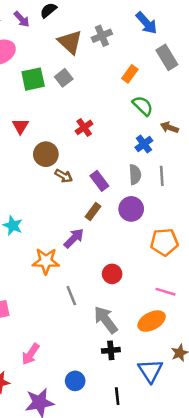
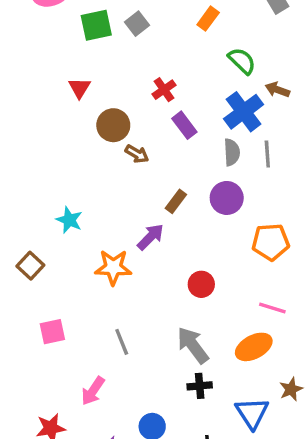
orange rectangle: (130, 74) -> (208, 19), moved
blue cross: (144, 144) -> (244, 112), size x1.6
purple rectangle: (99, 181) -> (184, 125), moved
gray line: (71, 296) -> (122, 342), moved

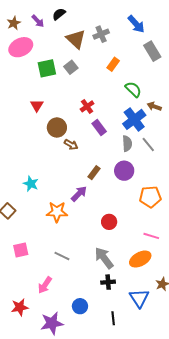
gray line: (267, 154) -> (148, 145), turned -35
gray line: (122, 342) -> (62, 256), turned -42

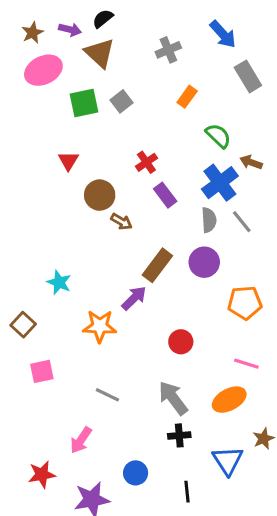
purple arrow: (38, 21) -> (70, 30), turned -32
brown triangle: (76, 39) -> (100, 53), moved
brown rectangle: (94, 173) -> (157, 265), size x1.5
pink square: (21, 250) -> (42, 371), moved

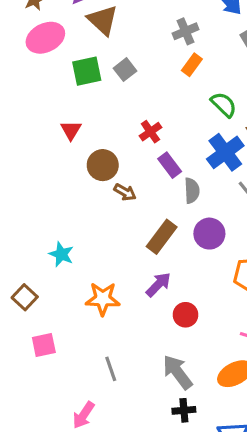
gray cross: (168, 50) -> (186, 31), moved
gray semicircle: (209, 220) -> (192, 191), moved
purple arrow: (134, 298) -> (158, 285), moved
gray line: (107, 395) -> (111, 369), turned 45

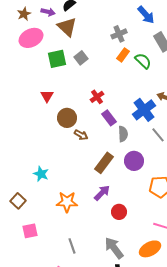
green semicircle: (224, 105) -> (143, 61), moved

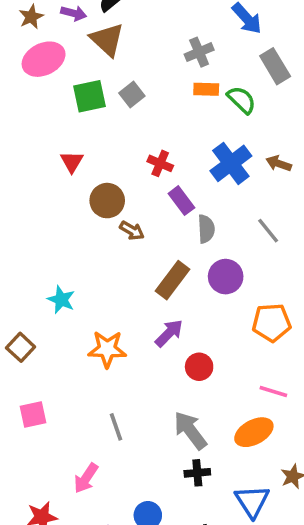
orange rectangle: (123, 55) -> (206, 89), turned 56
red cross: (97, 97) -> (160, 163), turned -32
blue cross: (144, 110) -> (231, 163), moved
pink square: (30, 231) -> (33, 414), moved

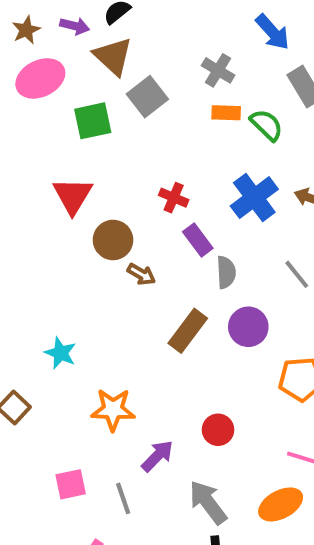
gray cross: (199, 52) -> (218, 70), turned -36
gray square: (132, 95) -> (147, 97), moved, size x1.4
red triangle: (72, 162) -> (73, 196), size x1.5
purple arrow: (169, 333) -> (157, 456), moved
pink square: (33, 414) -> (71, 484), moved

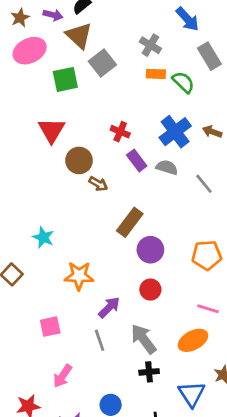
gray semicircle: (226, 272) -> (167, 167), moved, turned -70
purple circle: (248, 327) -> (150, 250), moved
gray line: (123, 498) -> (100, 340), moved

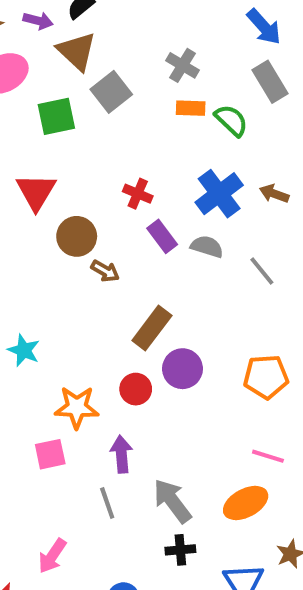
blue arrow: (187, 19) -> (264, 27), moved
red circle: (150, 290) -> (136, 389), moved
purple arrow: (109, 307) -> (121, 454), turned -50
pink square: (50, 327) -> (50, 454), moved

